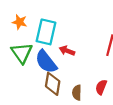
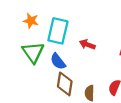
red arrow: (67, 51) -> (87, 44), moved
blue semicircle: (46, 62) -> (58, 61), size x0.7

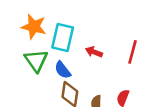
orange star: (31, 21) -> (34, 27), size x1.5

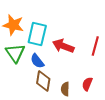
red arrow: (94, 52) -> (63, 46), size x1.5

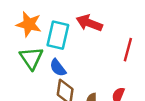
red arrow: (63, 46) -> (89, 23), moved

